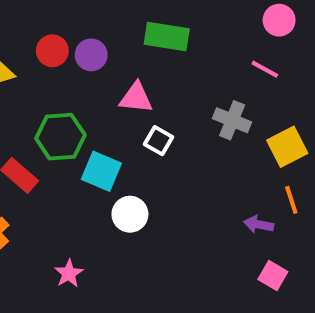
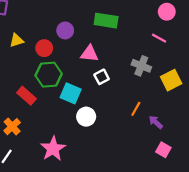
red circle: (52, 51) -> (44, 48), moved
white square: (159, 141) -> (102, 77), turned 32
orange line: (291, 200) -> (136, 109), moved, turned 48
purple arrow: (259, 224) -> (156, 122), turned 32
pink star: (69, 273) -> (53, 149), size x1.6

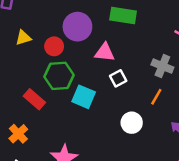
purple circle: (65, 30) -> (77, 27), size x1.5
orange line: (136, 109) -> (156, 97), moved
white circle: (86, 117) -> (132, 123), moved

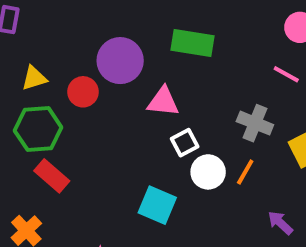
green hexagon: (59, 76) -> (38, 129), moved
cyan square: (84, 97) -> (157, 205), moved
white circle: (132, 123) -> (208, 172), moved

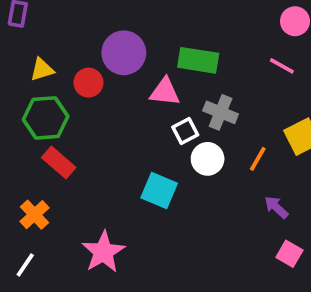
green rectangle: (192, 43) -> (198, 60), moved
gray cross: (255, 123) -> (221, 112), moved
orange line: (245, 172) -> (258, 159), moved

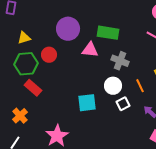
red circle: (88, 83) -> (49, 55), moved
white square: (185, 131) -> (123, 104), moved
orange line: (258, 159) -> (140, 86), turned -56
cyan square: (159, 191) -> (87, 103), turned -30

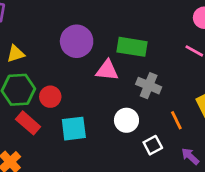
red circle: (49, 55) -> (50, 97), moved
white circle: (113, 86) -> (126, 120), moved
cyan square: (87, 103) -> (74, 129), moved

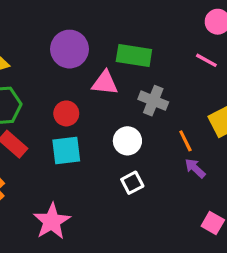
red circle: (50, 97) -> (66, 113), moved
white square: (153, 145) -> (132, 183), moved
purple arrow: (190, 156) -> (195, 168), moved

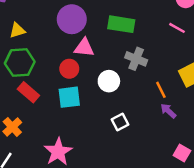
pink triangle: (105, 83) -> (84, 48), moved
white circle: (127, 141) -> (109, 81), moved

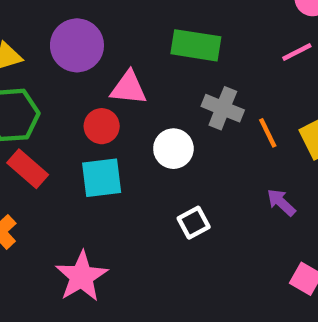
purple circle: (72, 19) -> (77, 45), moved
pink line: (177, 28) -> (297, 52), turned -56
orange line: (161, 90) -> (268, 133), moved

